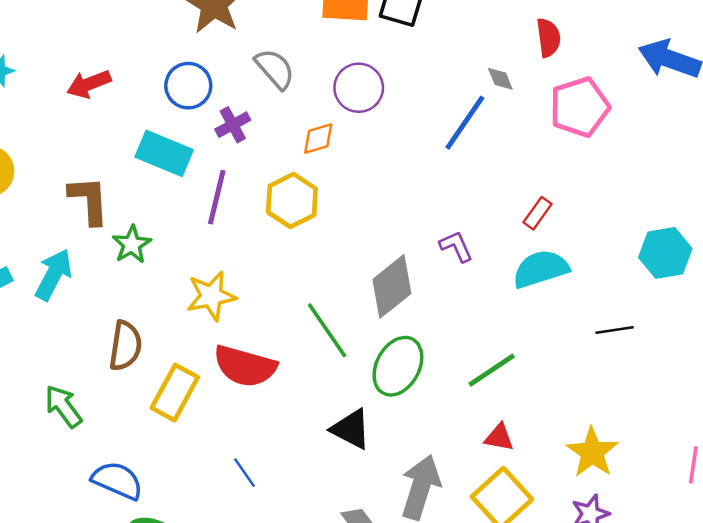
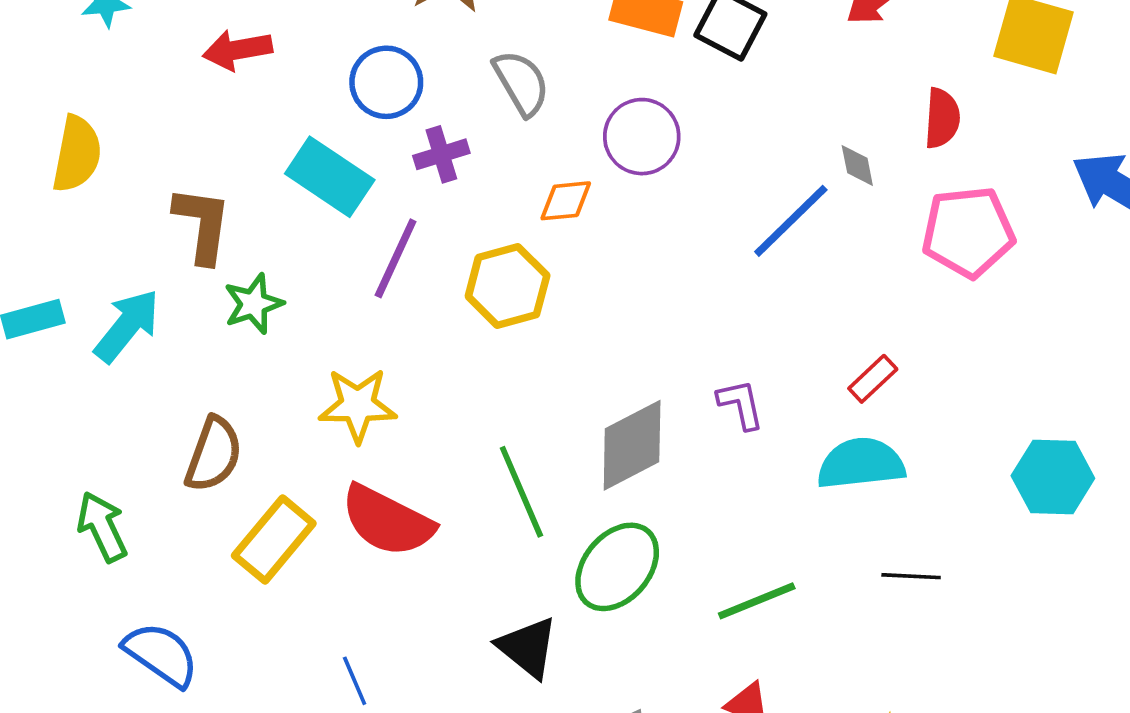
black line: (615, 330) -> (911, 576), moved

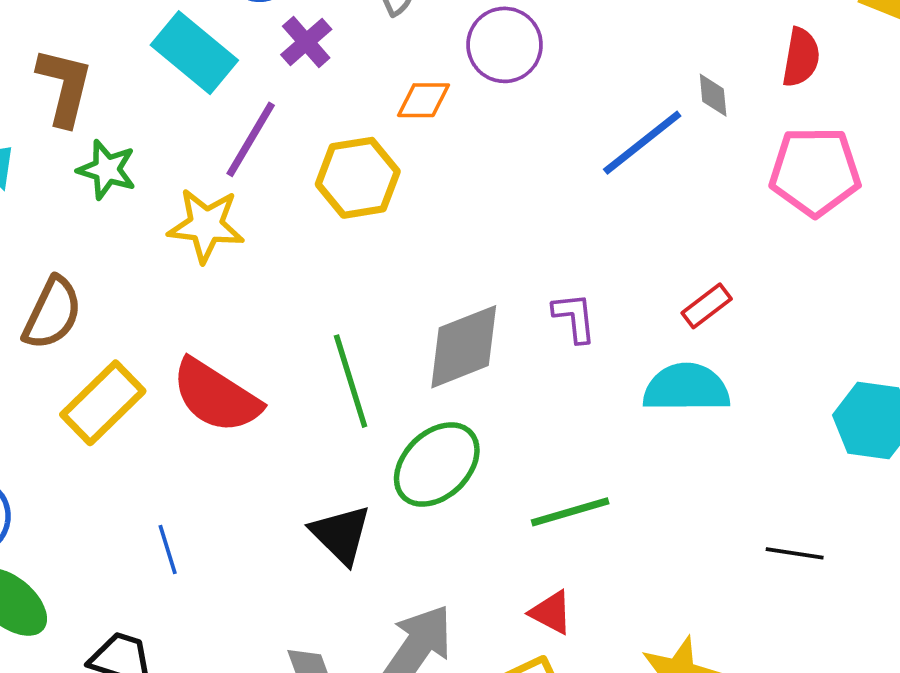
purple cross: (441, 154) -> (306, 42), turned -30
green star: (253, 304) -> (107, 170), turned 30
yellow star: (358, 405) -> (206, 225), moved
black line: (911, 576) -> (795, 553), moved

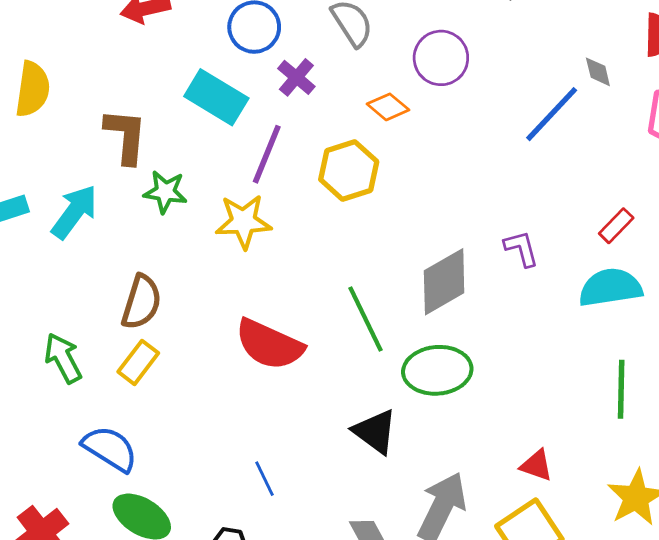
orange diamond: (423, 100) -> (388, 107), turned 48
yellow rectangle: (103, 403) -> (138, 362), moved, size x0.7
green ellipse: (437, 464) -> (437, 370), turned 48
green line: (570, 512) -> (621, 389), moved, turned -64
blue line: (168, 550) -> (265, 479), moved

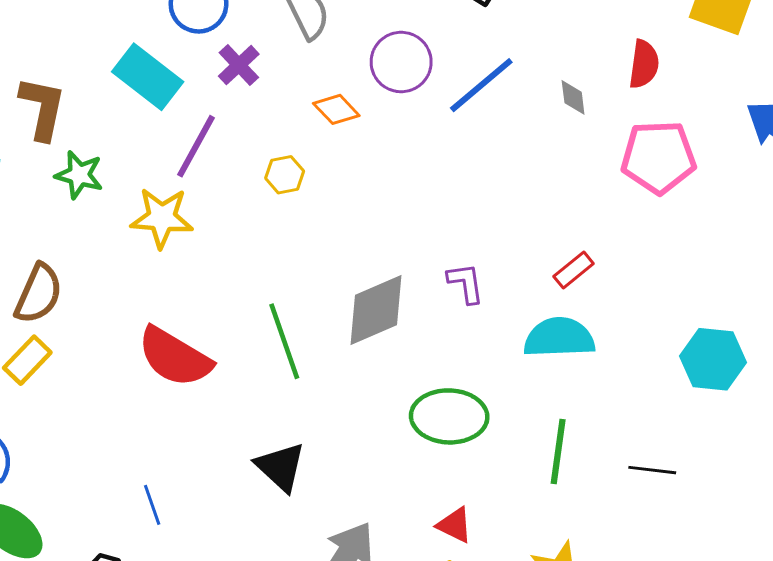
blue line: (552, 114) -> (481, 85), moved
yellow hexagon: (349, 170) -> (285, 175), size x0.6
green ellipse: (437, 370) -> (449, 416), moved

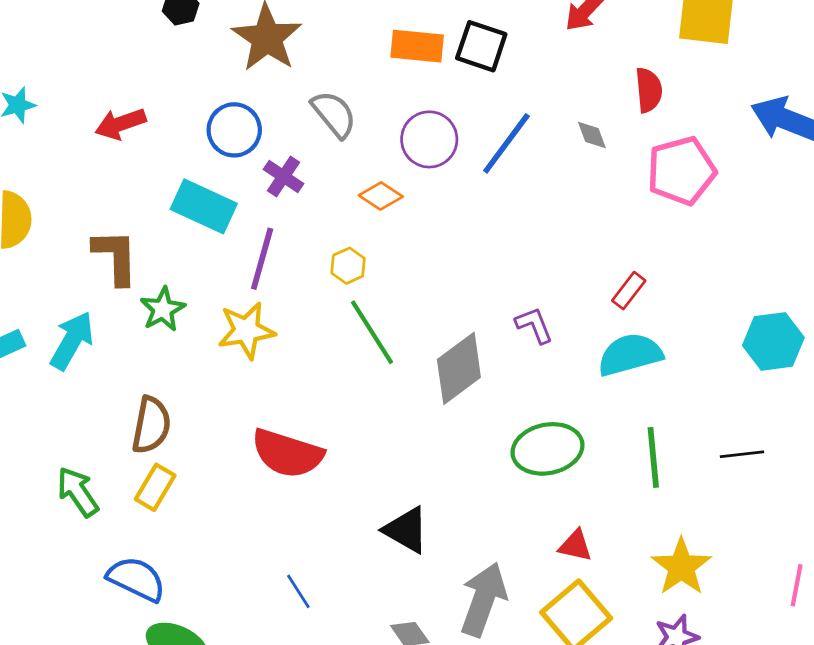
green star: (79, 175) -> (163, 309), turned -30
green line: (284, 341) -> (372, 332), moved

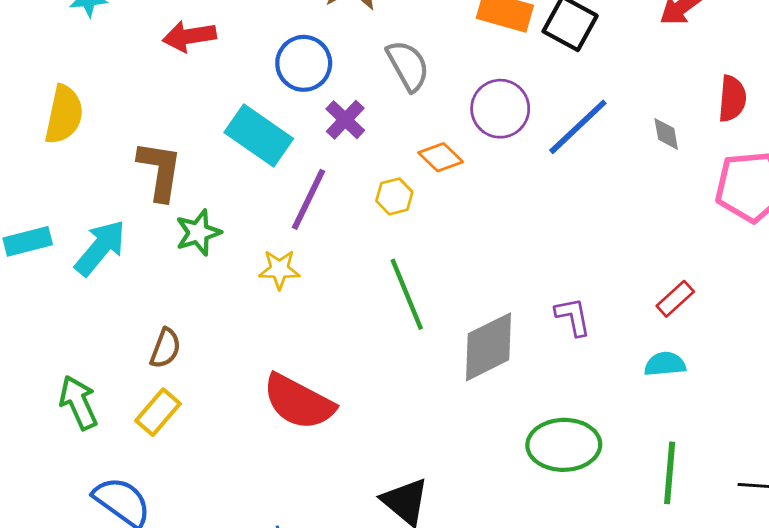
yellow hexagon: (348, 266) -> (394, 196), moved
yellow star: (246, 330) -> (279, 269), size x0.7
cyan semicircle: (630, 355) -> (665, 364), size x0.6
brown semicircle: (151, 425) -> (165, 348), size x0.7

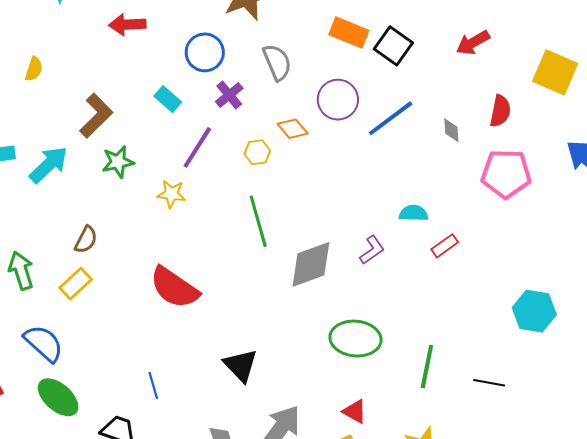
yellow semicircle: (64, 115) -> (34, 69), size x0.6
cyan rectangle: (259, 135) -> (168, 99), size x0.6
brown L-shape: (160, 171) -> (96, 116), turned 30
purple L-shape: (573, 317) -> (372, 250), turned 60
cyan semicircle: (665, 364) -> (414, 213), moved

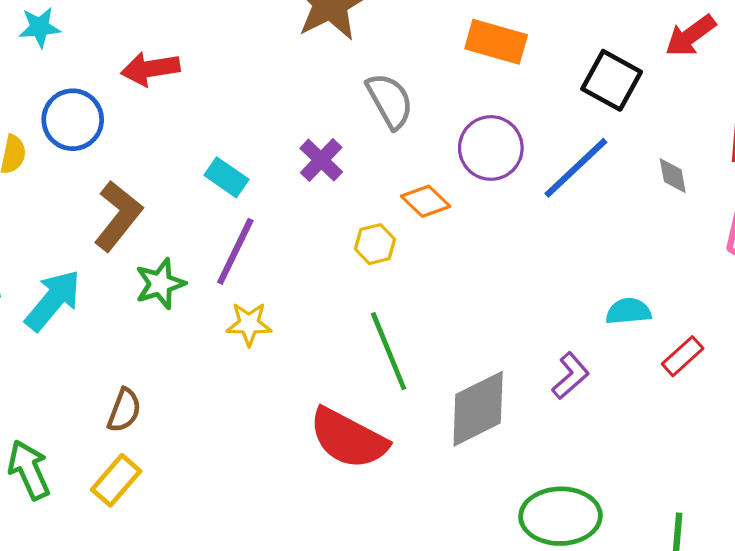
black square: (393, 46) -> (612, 80), moved
blue circle: (205, 52) -> (73, 120), moved
purple line: (197, 147) -> (235, 251), moved
red semicircle: (174, 288) -> (348, 438), moved

